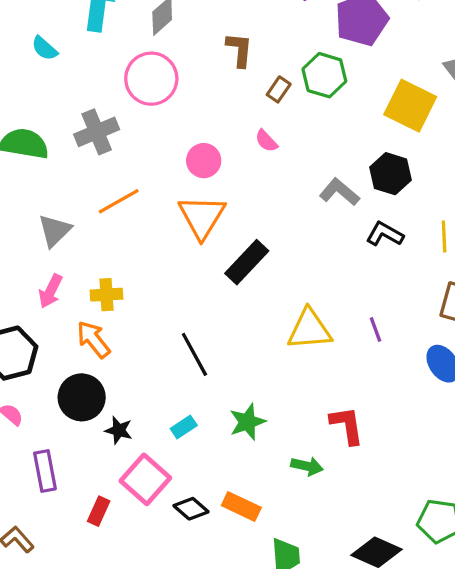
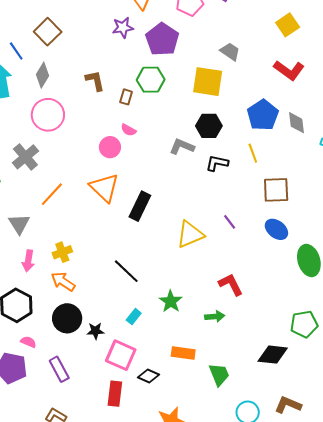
pink circle: (204, 161) -> (110, 147), moved
black diamond: (191, 509) -> (148, 376), moved
red rectangle: (99, 511) -> (115, 394), moved, size x1.4

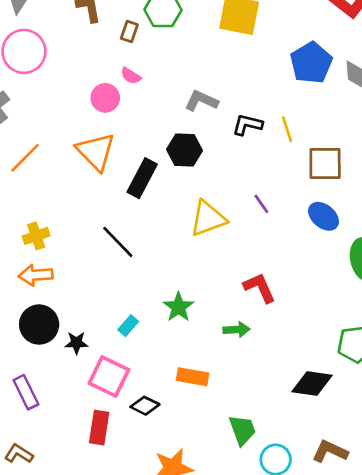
black hexagon: (209, 126) -> (185, 150), moved
yellow line: (253, 153) -> (287, 129), moved
black line: (126, 271) -> (118, 242), moved
orange arrow: (63, 282) -> (36, 275), turned -40
green trapezoid: (219, 375) -> (242, 430), moved

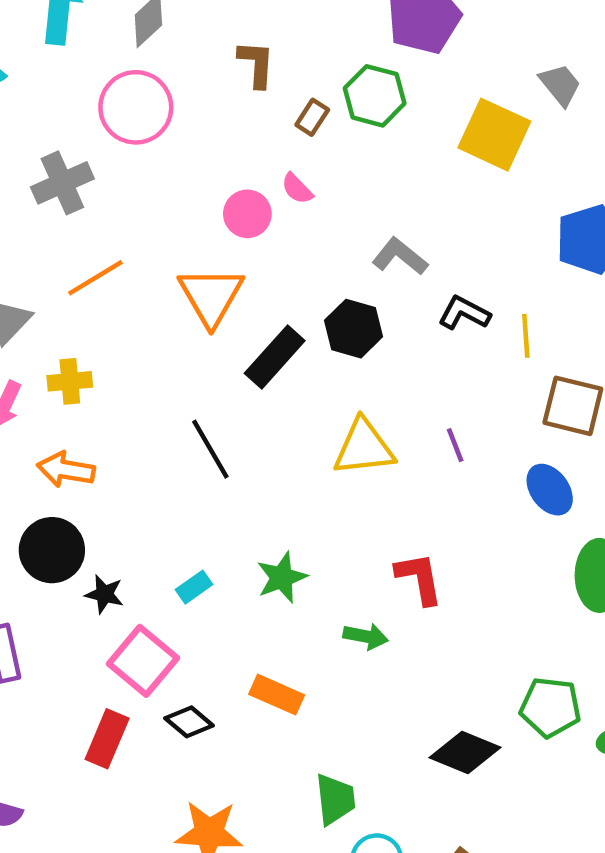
yellow cross: (36, 236) -> (70, 381), moved

